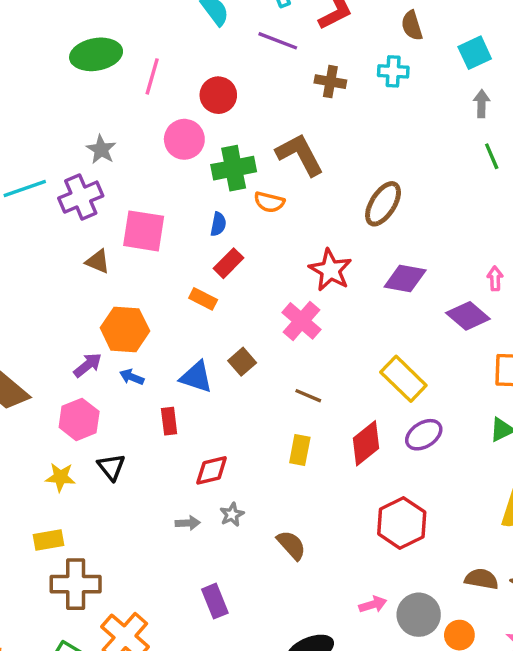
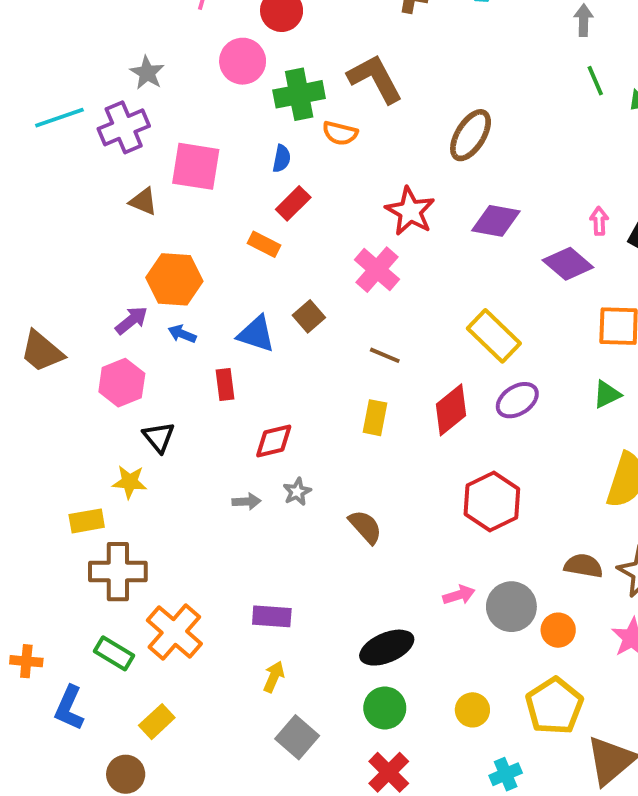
yellow star: (60, 477) -> (130, 482), moved
purple rectangle: (215, 601) -> (272, 616), moved, turned -64

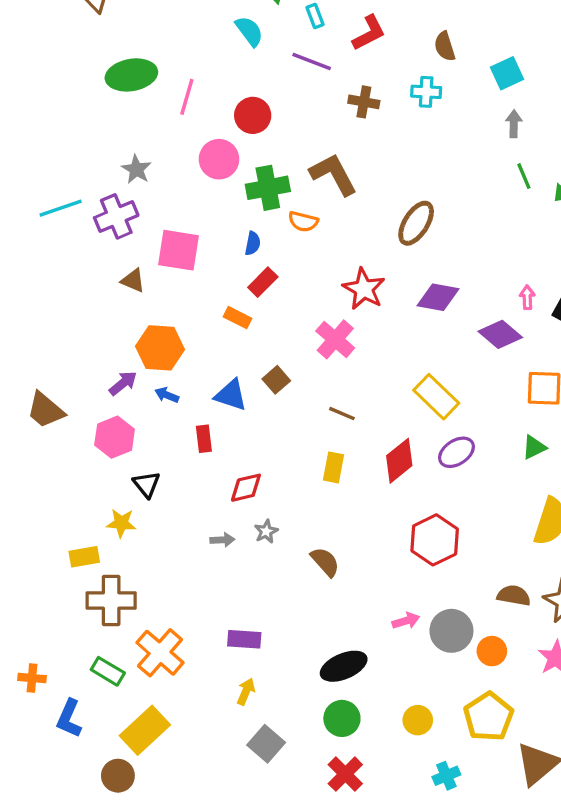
yellow rectangle: (157, 722) -> (145, 730), size x1.6

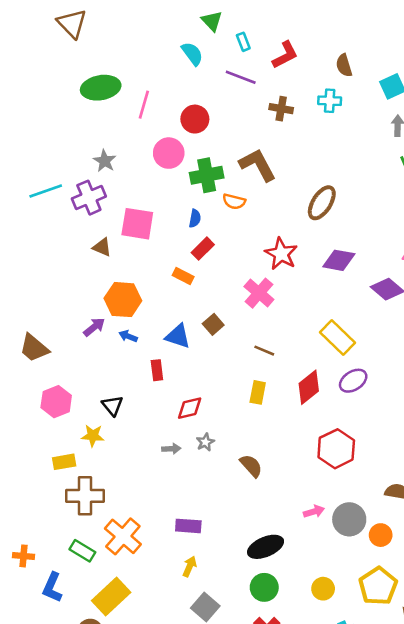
pink hexagon: (115, 437) -> (56, 402), moved

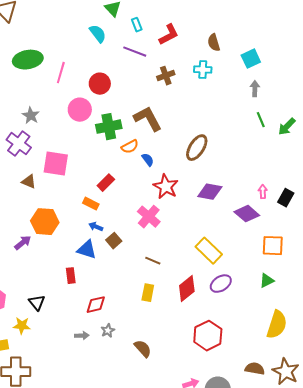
brown cross: (281, 109) -> (166, 76), turned -30
purple cross: (89, 198) -> (19, 144), turned -30
orange semicircle: (234, 201) -> (130, 147), turned -42
blue semicircle: (195, 218) -> (148, 160), moved, turned -48
blue arrow: (128, 336) -> (96, 227), moved

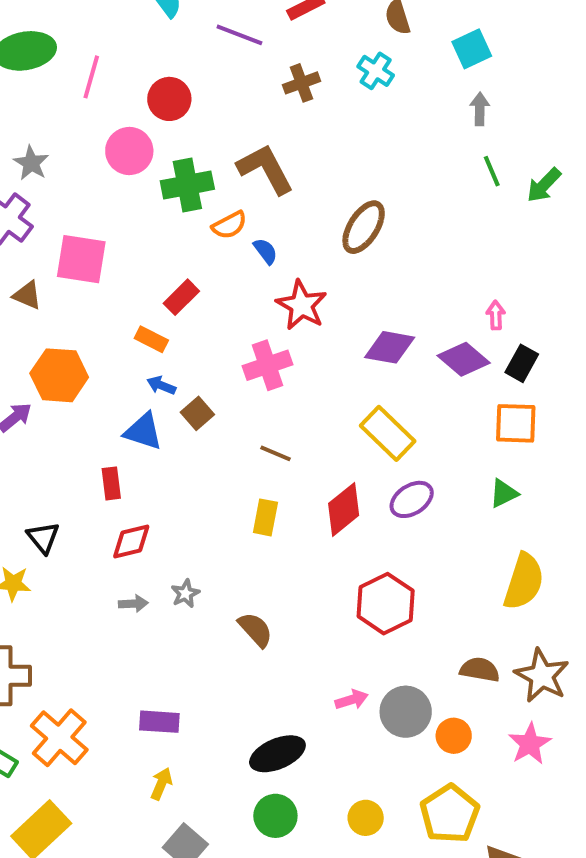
cyan cross: (203, 70) -> (376, 71), turned 30
purple diamond: (210, 192) -> (390, 347), moved
black rectangle: (286, 198) -> (522, 363), moved
pink cross: (149, 217) -> (267, 365), turned 30
red diamond: (96, 305) -> (131, 542), moved

